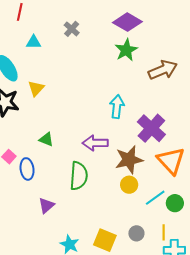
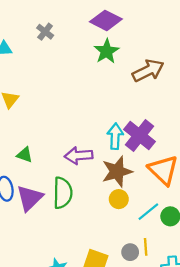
cyan arrow: (117, 107) -> (115, 136), moved
purple triangle: (46, 206) -> (30, 198), moved, size x1.5
yellow line: (164, 232) -> (146, 247), moved

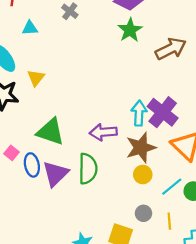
green triangle: (25, 155) -> (50, 132), size x1.8
gray circle: (130, 252) -> (143, 213), moved

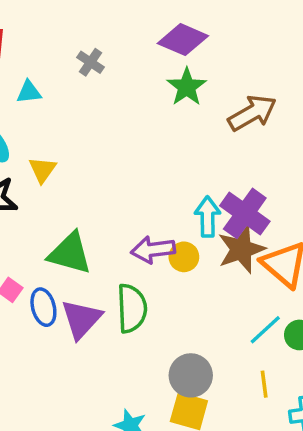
brown star: (141, 148) -> (241, 249), moved
yellow circle: (143, 175) -> (184, 257), moved
gray circle: (143, 213) -> (191, 375), moved, size x1.6

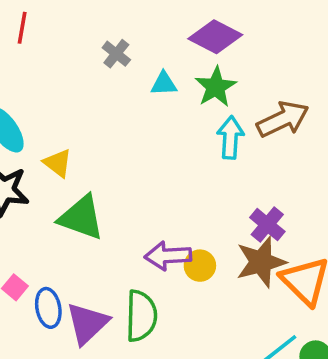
cyan triangle: (29, 92) -> (164, 84), moved
yellow triangle: (43, 170) -> (58, 163), turned -32
purple cross: (245, 213) -> (267, 224), size x0.7
cyan arrow: (208, 217) -> (230, 137), moved
green triangle: (70, 253) -> (81, 218), moved

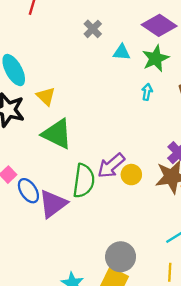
cyan arrow: (230, 137) -> (147, 92), moved, size x0.6
purple arrow: (168, 256) -> (111, 166), turned -44
blue ellipse: (48, 308) -> (28, 191), turned -30
green semicircle: (141, 316) -> (84, 181), moved

